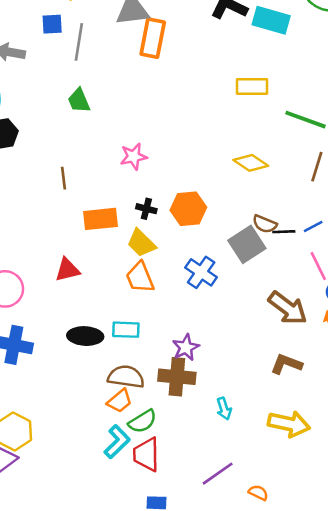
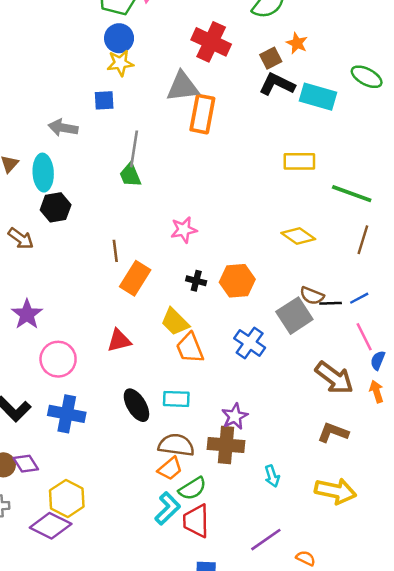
gray line: (79, 42) -> (134, 149), moved
orange rectangle: (100, 219) -> (135, 278), moved, turned -52
yellow trapezoid: (141, 243) -> (175, 322), moved
black ellipse: (85, 336) -> (136, 405), turned 56

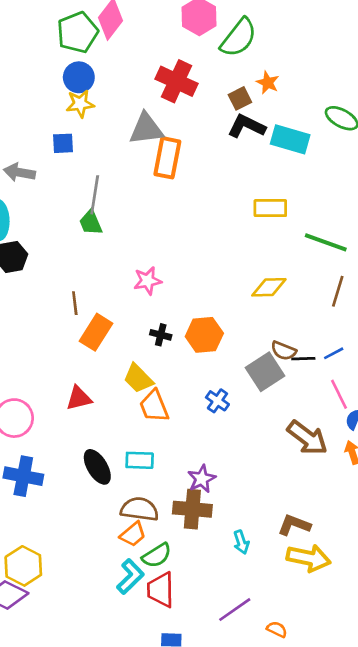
yellow diamond: (298, 236) -> (269, 287), turned -36
blue cross: (250, 343) -> (217, 401), size x0.7
brown L-shape: (333, 433) -> (294, 525), moved

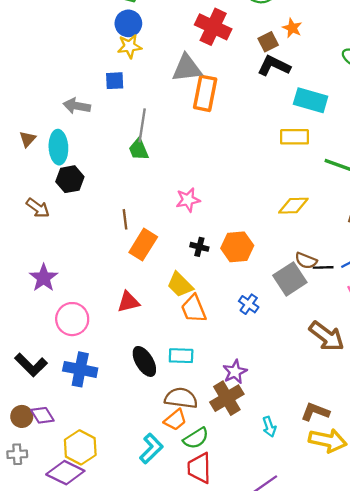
cyan rectangle: (290, 139) -> (311, 100), moved
brown cross: (192, 509) -> (227, 398), turned -36
cyan L-shape: (130, 577) -> (151, 449), moved

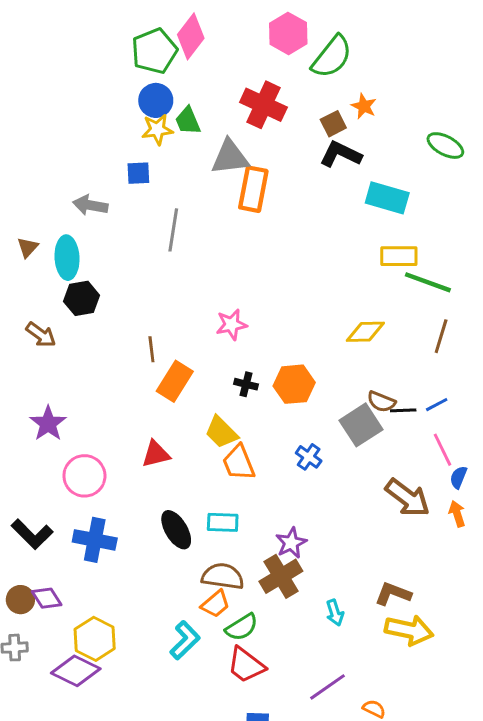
yellow rectangle: (294, 137) -> (399, 256), moved
green trapezoid: (139, 149) -> (188, 121), moved
red trapezoid: (199, 468) -> (246, 665), turned -52

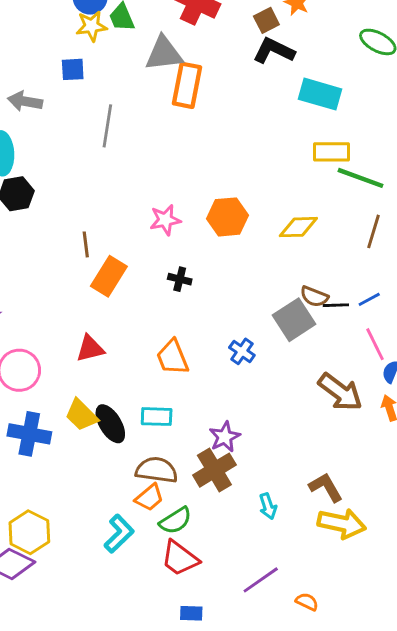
orange hexagon: (294, 384) -> (227, 217), moved
yellow trapezoid: (221, 432) -> (81, 415), moved
brown L-shape: (393, 594) -> (326, 487), turned 39

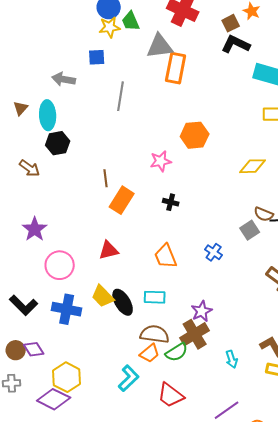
orange hexagon: (227, 217) -> (195, 135), moved
gray square: (294, 320) -> (250, 230), size x0.7
green semicircle: (175, 521) -> (177, 352), moved

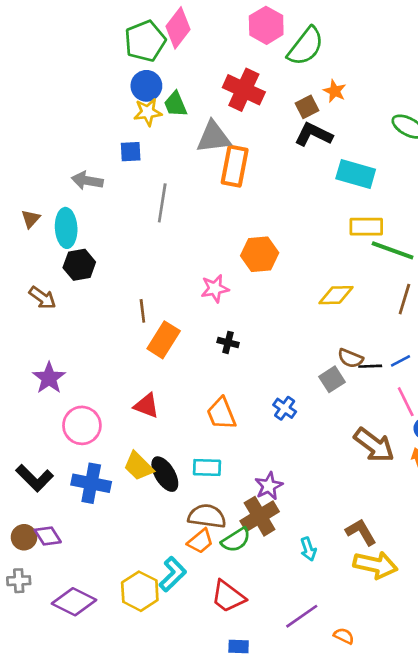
red triangle: (109, 250) -> (146, 406), turned 35
yellow hexagon: (67, 377) -> (140, 591), moved

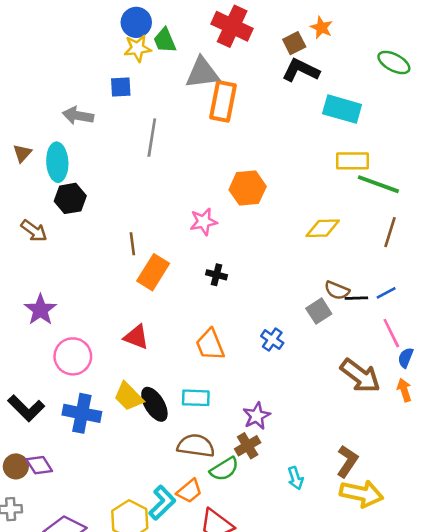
brown cross: (260, 516) -> (248, 446), size x0.7
brown L-shape: (361, 532) -> (347, 461), turned 64
orange trapezoid: (200, 541) -> (189, 491), moved

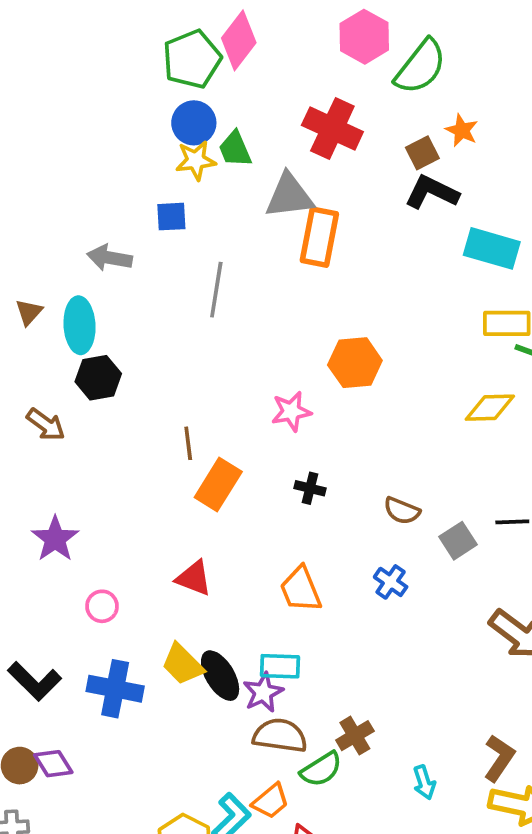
yellow diamond: (323, 228) -> (490, 408), moved
brown semicircle: (337, 290) -> (402, 511), moved
pink circle: (73, 356) -> (102, 606), size x0.6
purple star: (257, 416) -> (263, 692), moved

